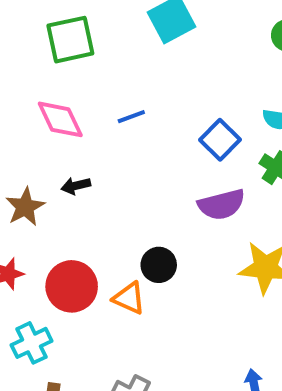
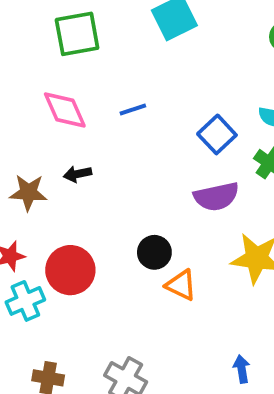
brown star: (25, 207) -> (28, 193), turned 30
orange triangle: (129, 298) -> (181, 285), moved
cyan cross: (32, 343) -> (25, 301), moved

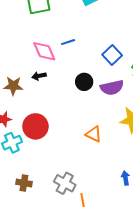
pink diamond: (65, 110) -> (44, 51), moved
black circle: (154, 252) -> (84, 82), moved

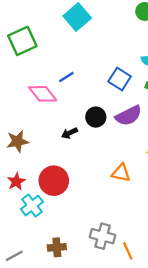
black arrow: (39, 76) -> (69, 133), moved

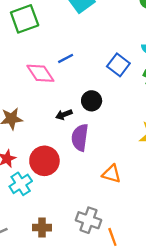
purple semicircle: (129, 116) -> (80, 137), moved, turned 120
orange triangle: (121, 173) -> (112, 174), moved

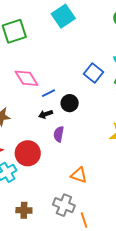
blue line: (66, 58) -> (49, 93), moved
purple semicircle: (80, 137) -> (59, 134), size x0.7
orange triangle: (112, 174) -> (79, 175), moved

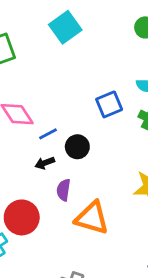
blue square: (93, 73) -> (109, 104), turned 30
orange triangle: (79, 175) -> (92, 218), moved, size x1.5

